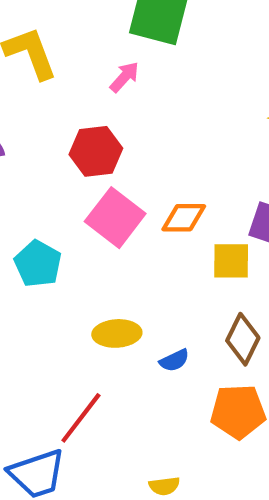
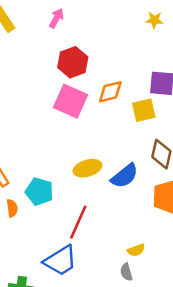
red hexagon: (96, 151) -> (73, 62), moved
cyan pentagon: (38, 264) -> (39, 192), moved
blue semicircle: (174, 360) -> (125, 176), size x1.6

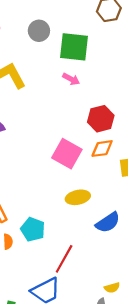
pink arrow: (56, 18) -> (71, 79), moved, turned 84
red hexagon: (73, 62) -> (101, 119), moved
yellow ellipse: (88, 168) -> (78, 197), moved

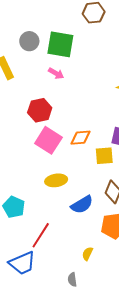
gray circle: (39, 31) -> (29, 41), moved
red hexagon: (101, 119) -> (40, 110), moved
yellow semicircle: (112, 288) -> (87, 254), moved, turned 128

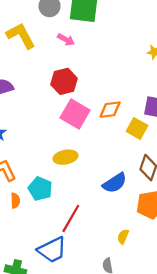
pink arrow: (56, 73) -> (66, 40), moved
yellow square: (104, 156) -> (137, 128), turned 36
yellow ellipse: (56, 180) -> (65, 157), moved

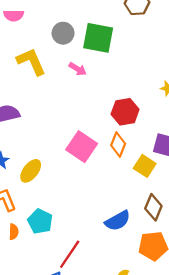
red hexagon: (64, 81) -> (125, 112), moved
orange diamond: (110, 110) -> (118, 144), turned -65
yellow ellipse: (65, 157) -> (31, 171), moved, turned -45

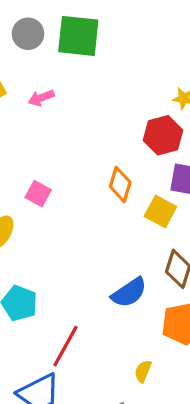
pink arrow: (78, 69) -> (41, 98), moved, turned 132
red hexagon: (125, 112) -> (163, 135), moved
pink square: (82, 147) -> (38, 194), moved, size x0.6

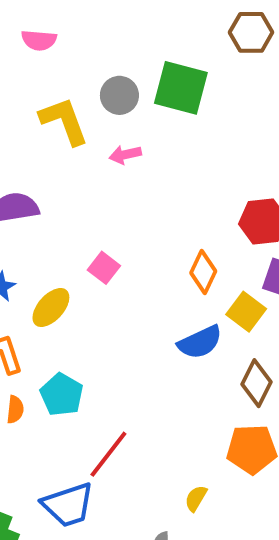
gray circle: (28, 34) -> (119, 95), moved
blue semicircle: (129, 293) -> (200, 342), moved

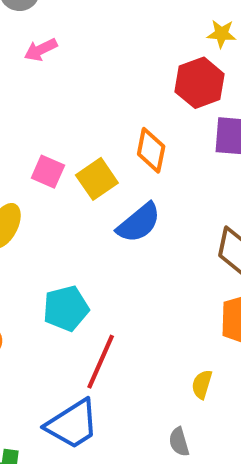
yellow square: (246, 312) -> (97, 179), moved, turned 33
blue semicircle: (200, 342) -> (139, 223), moved
cyan pentagon: (62, 395) -> (66, 308), moved, turned -30

